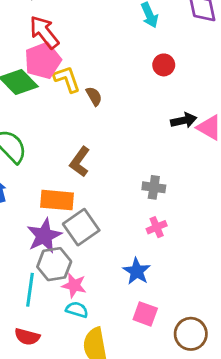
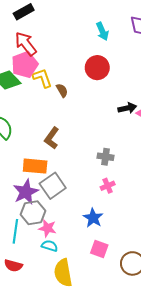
red circle: (164, 65) -> (97, 68), moved, size x1.5

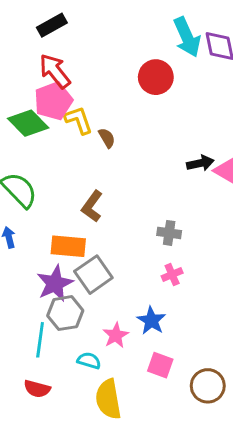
cyan arrow: (102, 31) -> (187, 37), moved, size x1.5
red circle: (97, 68) -> (156, 77), moved
pink star: (47, 228) -> (116, 335), moved, turned 30

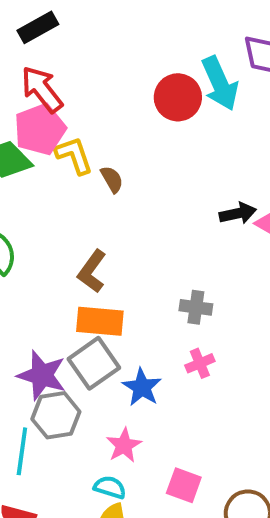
cyan arrow: (187, 37) -> (220, 83), moved
orange rectangle: (68, 246) -> (100, 321), moved
purple star: (55, 283) -> (42, 375), turned -30
blue star: (151, 321) -> (142, 387), moved
cyan semicircle: (89, 361) -> (110, 487), moved

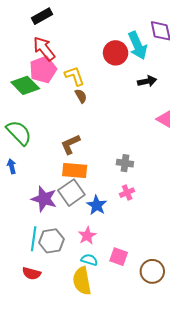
yellow L-shape: (74, 155) -> (75, 76), moved
black arrow: (238, 213) -> (147, 81), moved
brown L-shape: (92, 271) -> (70, 144), turned 30
gray hexagon: (56, 415) -> (51, 241), moved
cyan semicircle: (110, 487) -> (89, 260), moved

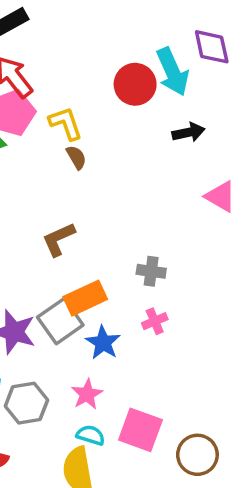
orange rectangle: (75, 171) -> (85, 298), moved, turned -30
pink square: (119, 257) -> (140, 430), size x1.4

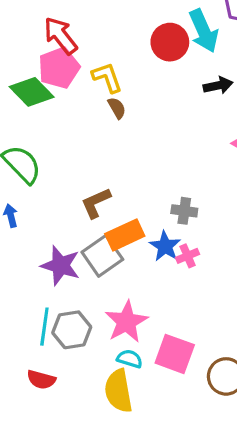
brown L-shape: (59, 239) -> (96, 203), moved
blue star: (103, 343) -> (165, 246), moved
pink star: (87, 394) -> (126, 322), size x1.5

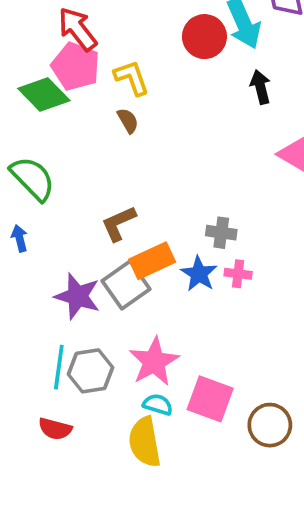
pink pentagon: (59, 68) -> (76, 66), turned -30
black arrow: (218, 85) -> (261, 87), turned -92
brown semicircle: (117, 108) -> (128, 121), moved
pink cross: (188, 256) -> (238, 274), moved, turned 30

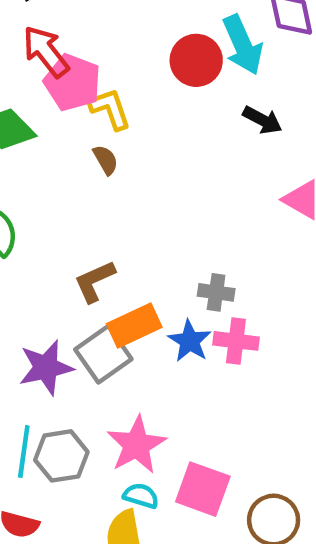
pink pentagon: (76, 66) -> (72, 82), moved
black arrow: (261, 87) -> (262, 120), turned 132
pink cross: (238, 274) -> (236, 341), size x1.4
purple star: (77, 296) -> (46, 368), turned -30

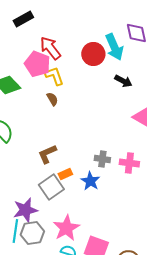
red arrow: (46, 51) -> (50, 48), moved
orange rectangle: (134, 326) -> (65, 174), size x0.6
pink cross: (236, 341) -> (129, 163), moved
purple star: (46, 368) -> (25, 210), moved

